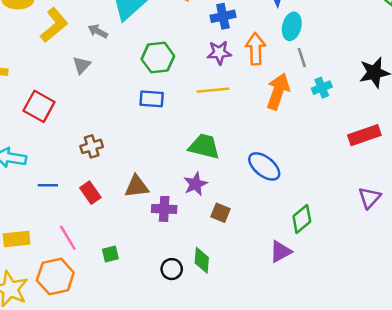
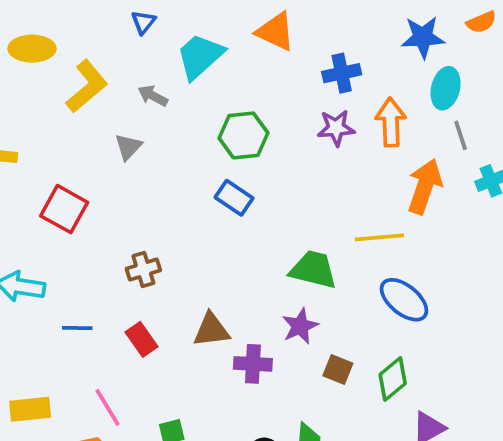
yellow line: (213, 90) -> (379, 237), moved
blue rectangle: (152, 99) -> (234, 198), turned 30
green diamond: (302, 219) -> (393, 379), moved

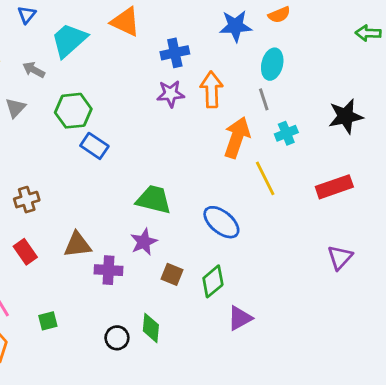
cyan ellipse: (446, 88) -> (272, 64), moved
green hexagon: (243, 135) -> (73, 111), moved
yellow line: (379, 237) -> (265, 178), moved, turned 68

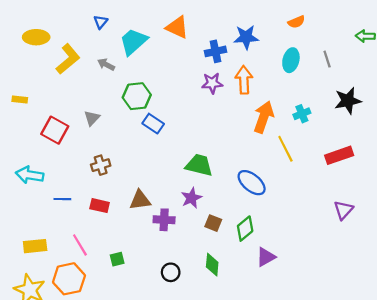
blue star: (236, 26) -> (246, 37), moved
gray line: (264, 99) -> (327, 59), moved
gray triangle: (15, 108) -> (92, 118), moved
red rectangle: (25, 252) -> (100, 206), turned -42
green diamond: (151, 328) -> (212, 265), moved

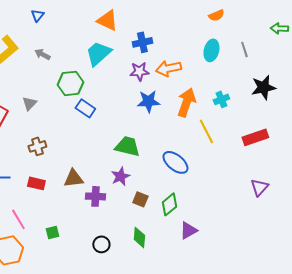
blue star: (246, 37) -> (148, 101), moved
cyan trapezoid: (133, 42) -> (98, 53), moved
orange arrow: (244, 80) -> (168, 68), turned -100

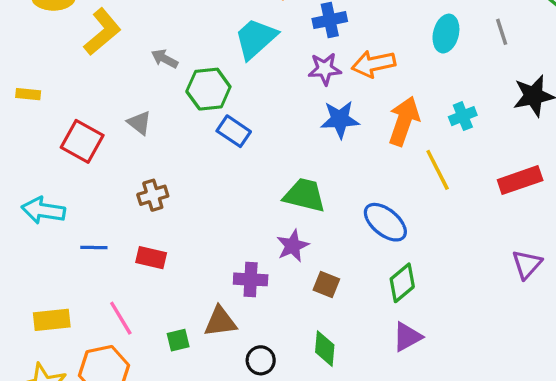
gray arrow: (42, 54) -> (165, 59), moved
gray triangle: (29, 103) -> (139, 123), turned -35
brown triangle: (73, 178) -> (220, 322), moved
green diamond: (169, 204) -> (402, 283), moved

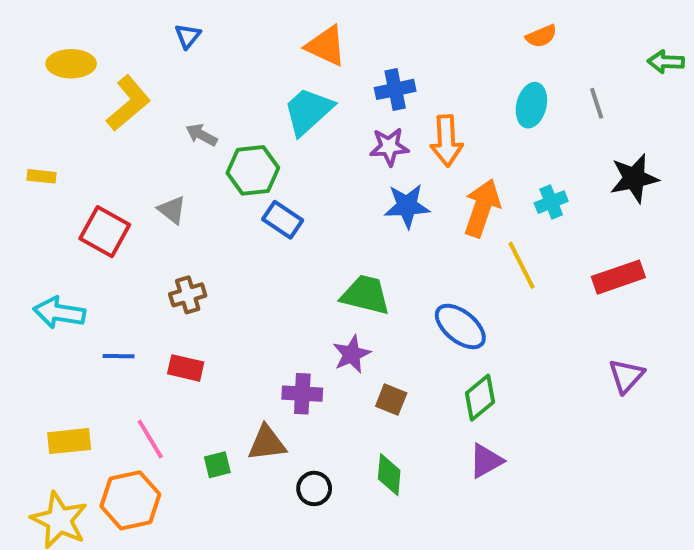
orange arrow: (374, 64) -> (446, 141), turned -81

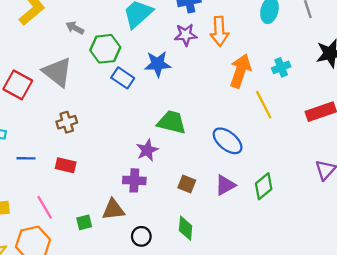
blue star: (407, 206) -> (158, 64), moved
gray triangle: (172, 210) -> (57, 72), size x1.8
purple star: (352, 354) -> (147, 150), moved
green diamond: (480, 398) -> (264, 186), moved
purple triangle: (486, 461) -> (225, 185), moved

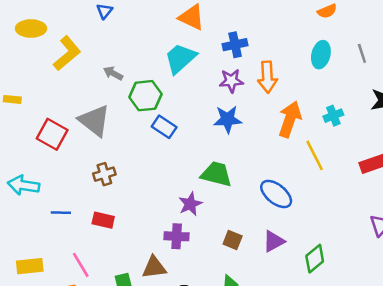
blue star: (158, 64) -> (228, 119), moved
green diamond: (264, 186) -> (315, 259), moved

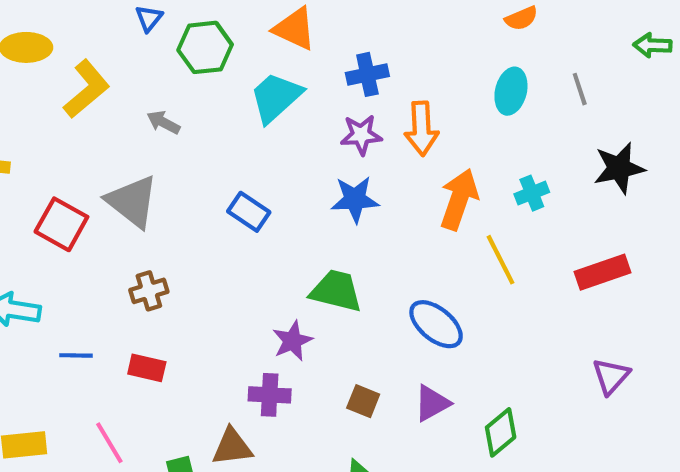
green hexagon: (145, 96) -> (205, 47), moved

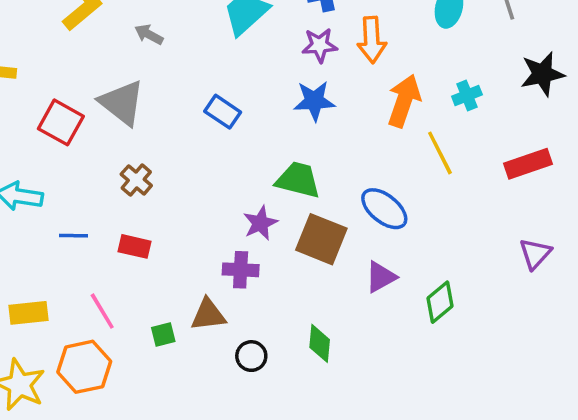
brown cross: (149, 291) -> (136, 180), turned -32
brown square: (363, 401) -> (321, 239), moved, size x1.8

